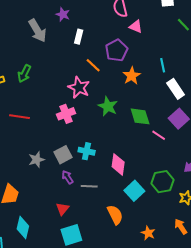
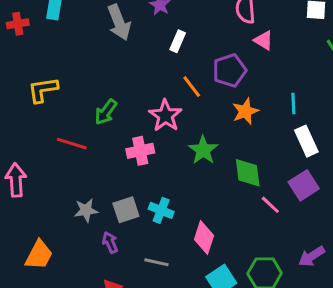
green arrow: (24, 74) -> (106, 112), moved
purple arrow: (67, 177) -> (110, 242), moved

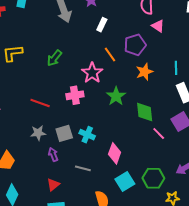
green arrow: (106, 112) -> (54, 58), moved
red line: (72, 144) -> (40, 103), moved

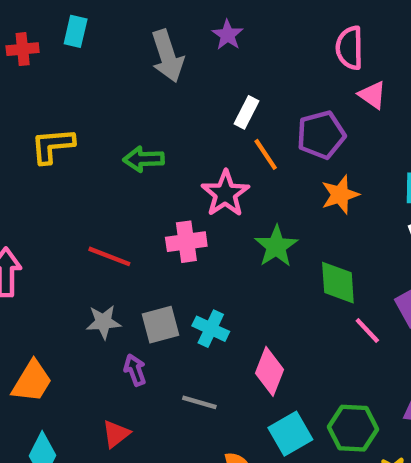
white rectangle: (102, 25) -> (247, 112), moved
green arrow: (54, 58) -> (144, 159), turned 48
red triangle: (53, 185) -> (116, 434), moved

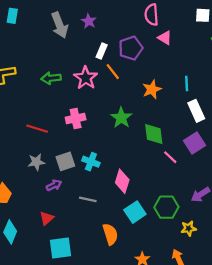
purple star: (227, 35) -> (89, 21), moved
purple pentagon: (321, 135) -> (131, 48), moved
pink star: (225, 194) -> (86, 78), moved
purple arrow: (135, 370) -> (54, 185), turned 88

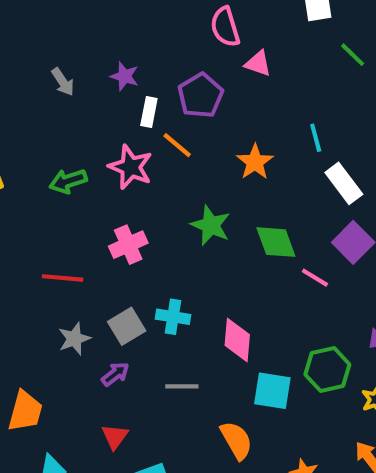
purple star: (89, 21) -> (125, 76), moved
gray arrow: (60, 25) -> (63, 82), size x0.6
cyan square: (135, 212) -> (272, 391), turned -35

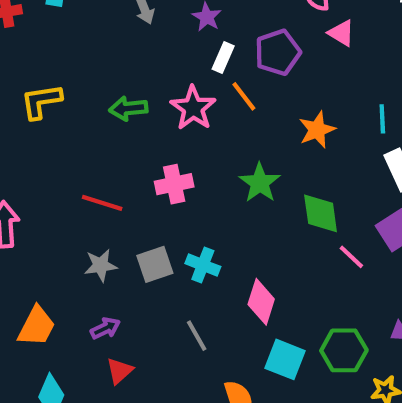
purple arrow: (115, 374) -> (105, 328), moved
gray line: (182, 386) -> (197, 336), turned 48

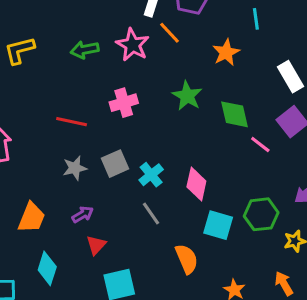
cyan line: (382, 119) -> (256, 19), moved
cyan cross: (203, 265) -> (151, 175), moved, turned 35

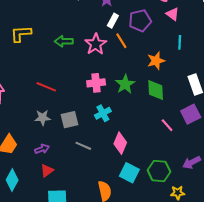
pink cross: (124, 103) -> (96, 83), moved
green diamond: (234, 114) -> (156, 90), moved
cyan cross: (151, 175) -> (103, 113), moved
gray line: (151, 214) -> (83, 146), moved, turned -42

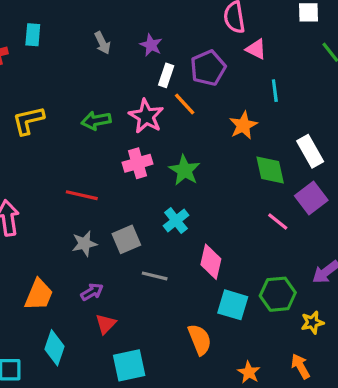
pink cross: (96, 83) -> (138, 163), moved
green star: (125, 84) -> (185, 170), moved
green diamond: (156, 90) -> (270, 170), moved

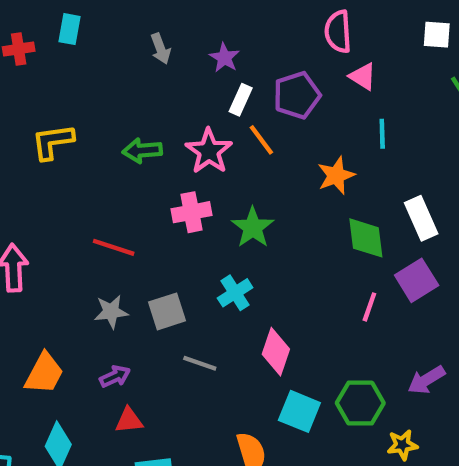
pink line: (278, 221) -> (369, 307), turned 65
red triangle: (106, 324) -> (129, 420), turned 35

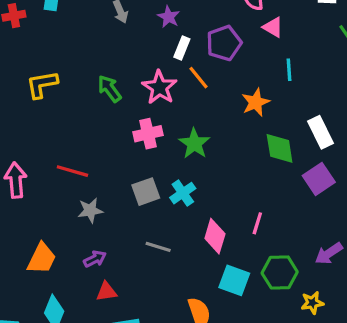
green arrow: (142, 151) -> (109, 89), turned 60
red line: (114, 247) -> (72, 171), moved
pink line: (369, 307) -> (257, 223), moved
gray square: (167, 311) -> (146, 192), moved

